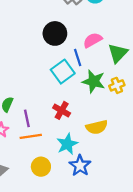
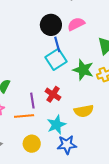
pink semicircle: (93, 40) -> (76, 24), moved
blue line: (78, 58) -> (57, 44), moved
purple line: (27, 118) -> (32, 101), moved
blue star: (80, 166) -> (67, 145), turned 30

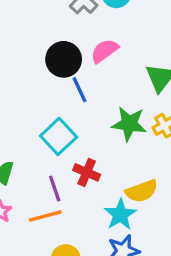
cyan square: (56, 59) -> (59, 136), moved
cyan star: (56, 125) -> (120, 215), moved

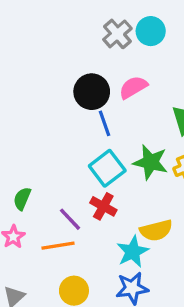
cyan square: (59, 136) -> (107, 168), moved
purple line: (55, 188) -> (70, 219), turned -30

